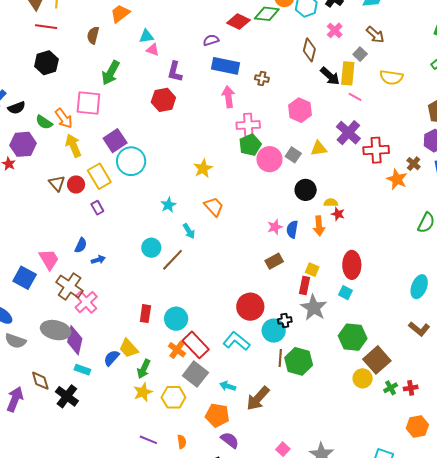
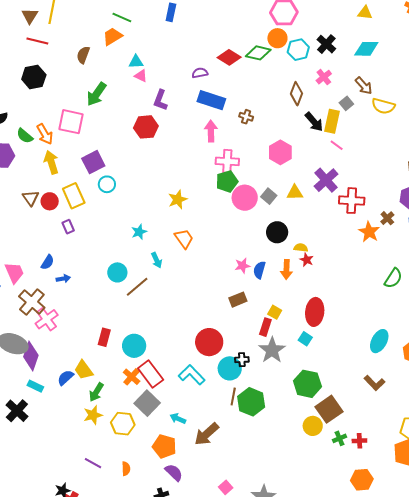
yellow semicircle: (391, 77) -> (383, 106), moved
cyan circle: (131, 161) -> (107, 184), size x0.6

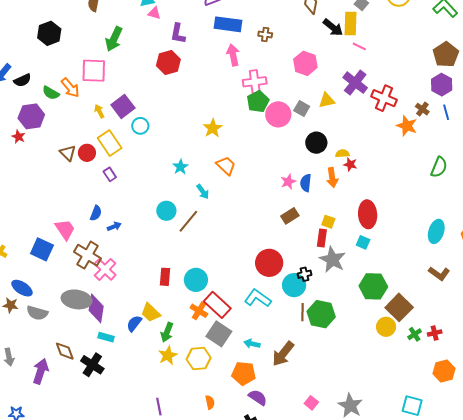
yellow arrow: (51, 162) -> (99, 111), moved, size x0.6
red cross: (352, 201) -> (384, 98), turned 30
purple line: (93, 463) -> (159, 407), moved, turned 60

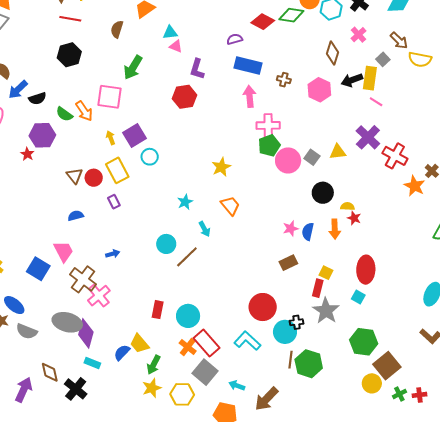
black arrow: (333, 27) -> (352, 80), turned 115
pink hexagon: (305, 63) -> (319, 90), moved
blue semicircle: (96, 213) -> (76, 216), moved, turned -133

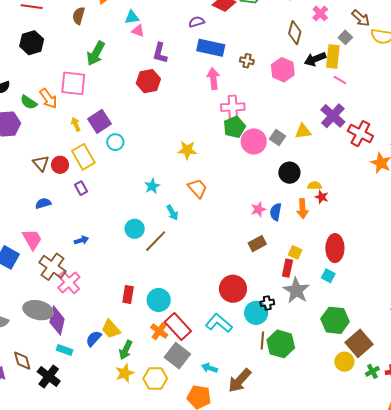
yellow star: (221, 167) -> (187, 150), turned 30

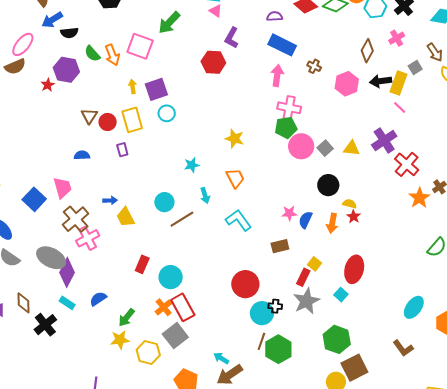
cyan L-shape: (219, 323) -> (239, 220), moved
yellow trapezoid: (111, 329) -> (126, 217), moved
cyan arrow: (210, 368) -> (221, 358), moved

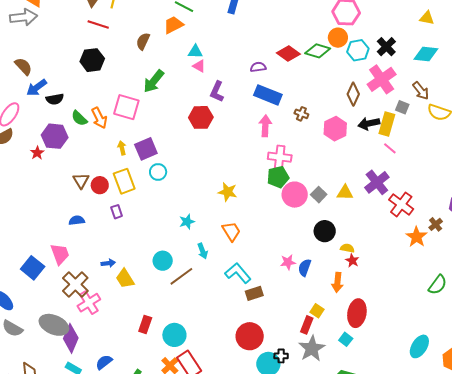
pink cross: (397, 38) -> (382, 79), size x1.8
gray square: (415, 67) -> (402, 107), turned -32
orange arrow: (332, 223) -> (337, 282), moved
brown rectangle: (280, 246) -> (254, 293), moved

